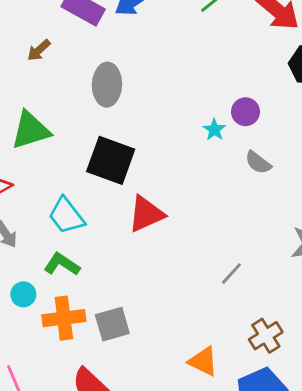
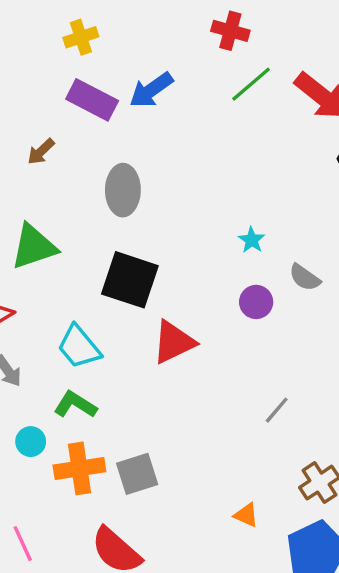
purple circle: (246, 112) -> (256, 302), moved
orange triangle: (203, 361) -> (246, 515), size x0.7

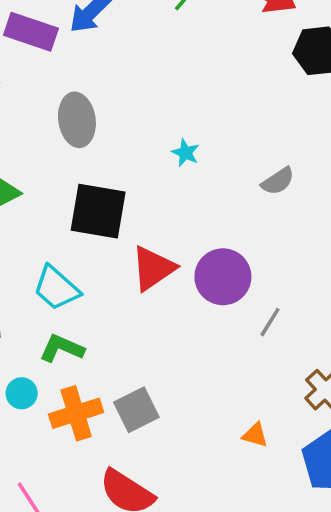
cyan star: (252, 240) -> (186, 153), moved
gray semicircle: (305, 277) -> (278, 181), turned -60
purple circle: (256, 302) -> (223, 277), moved, size x1.6

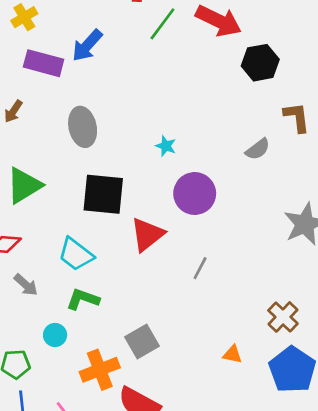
gray semicircle: (278, 181) -> (258, 149), moved
purple circle: (223, 277) -> (195, 193), moved
gray line: (270, 322) -> (200, 268), moved
orange cross: (76, 413) -> (100, 370), moved

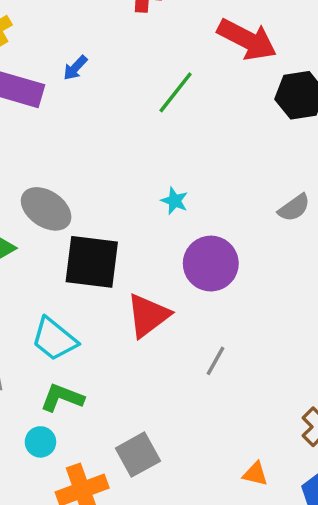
green line: (162, 24) -> (176, 92), moved
blue arrow: (87, 46) -> (75, 68), size x0.6
gray ellipse: (83, 127) -> (46, 209), moved, turned -45
cyan circle: (55, 335) -> (40, 442), moved

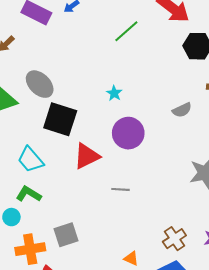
gray line: (216, 361) -> (121, 189), turned 54

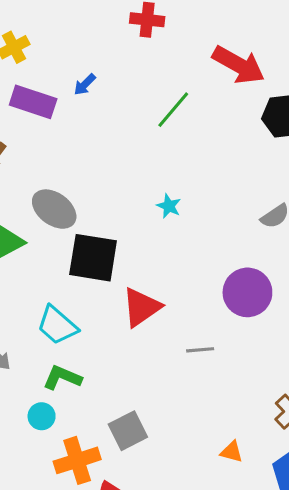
purple circle: (128, 133) -> (247, 292), moved

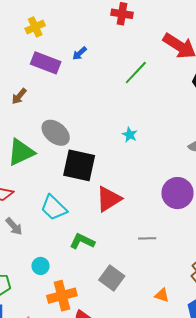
gray line: (200, 350) -> (147, 238), moved
green L-shape: (62, 378) -> (82, 241), moved
gray square: (128, 431) -> (112, 278), moved, turned -30

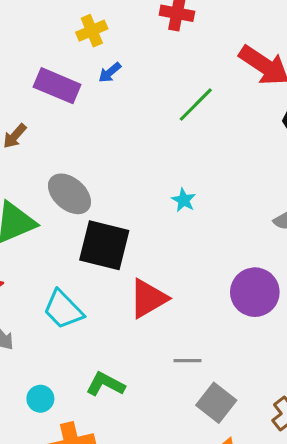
yellow cross: (35, 27) -> (92, 31), moved
gray line: (147, 238) -> (188, 361), moved
green L-shape: (82, 241) -> (105, 384), moved
gray square: (112, 278) -> (216, 403), moved

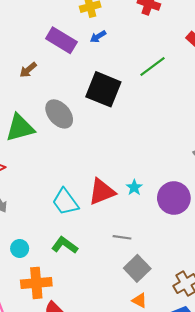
cyan star: (184, 200) -> (134, 187), moved
black square: (104, 245) -> (103, 89), moved
cyan trapezoid: (63, 310) -> (65, 202), moved

